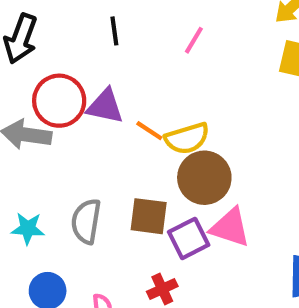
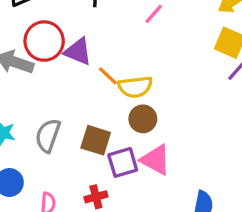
brown circle: (204, 178) -> (143, 119), size x0.7

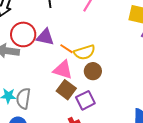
gray semicircle: (48, 136) -> (23, 99), moved
brown square: (96, 140) -> (66, 90), turned 30
pink triangle: (155, 160) -> (63, 70), moved

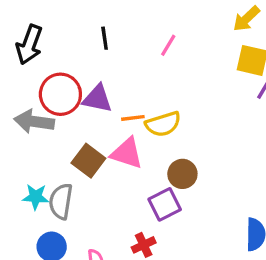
orange line: (66, 49) -> (133, 118), turned -40
brown circle: (93, 71) -> (182, 174), moved
brown square: (66, 90) -> (88, 161), moved

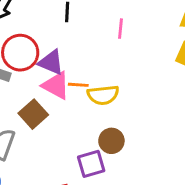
pink line: (168, 45) -> (121, 29), turned -36
pink triangle: (127, 153) -> (56, 85), moved

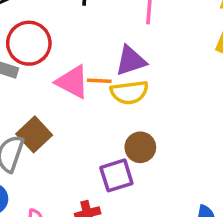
purple triangle: (51, 62) -> (131, 61), moved, turned -40
brown square: (33, 114) -> (34, 134), moved

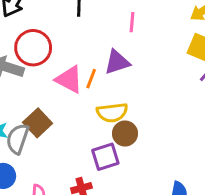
orange line: (99, 81) -> (91, 79), turned -72
yellow semicircle: (129, 92) -> (112, 113), moved

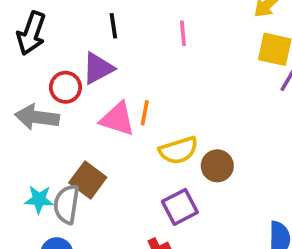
red circle: (33, 48) -> (66, 87), size x0.7
purple triangle: (117, 62) -> (98, 68), moved
brown circle: (125, 133) -> (217, 166), moved

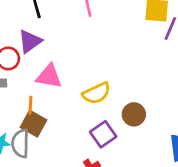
orange line: (145, 113) -> (31, 105), moved
brown circle: (217, 166) -> (134, 114), moved

